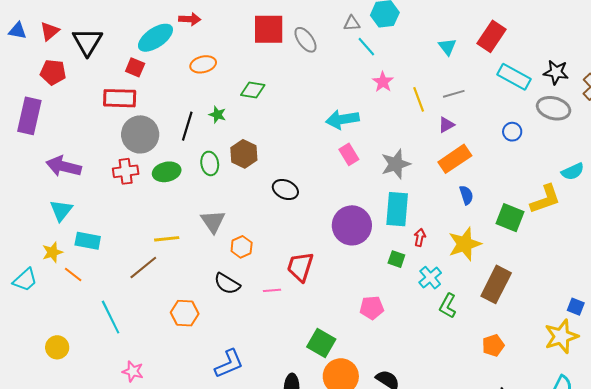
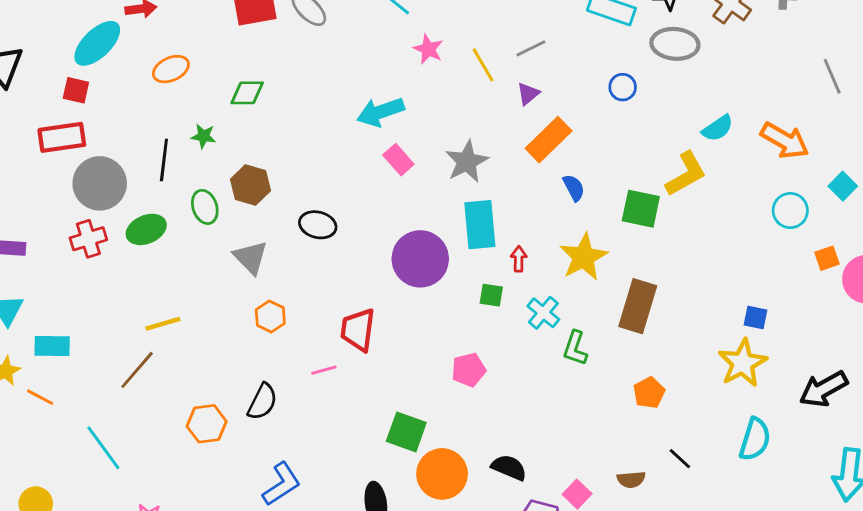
gray triangle: (213, 221) -> (251, 257), moved
black semicircle: (227, 284) -> (262, 402), moved, turned -84

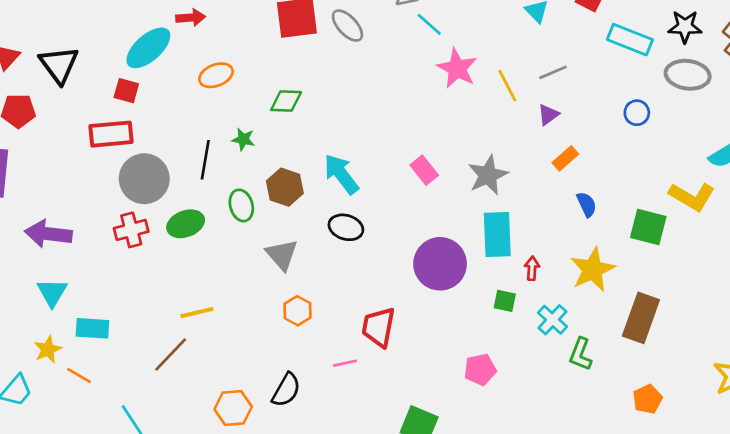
pink star: (428, 49) -> (457, 68), size x1.4
cyan arrow: (381, 112) -> (341, 174), moved, turned 69
orange rectangle: (549, 140) -> (565, 158), size x0.6
yellow L-shape: (686, 174) -> (692, 197), turned 57

